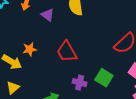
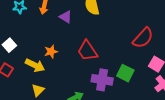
purple cross: (80, 83) -> (102, 80), size x1.5

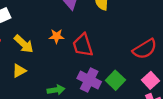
orange star: (51, 52) -> (57, 36), moved

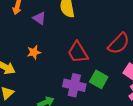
red trapezoid: (83, 45) -> (78, 52), moved

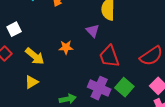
purple triangle: (39, 18) -> (93, 31), moved

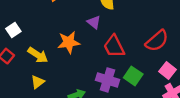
orange star: (66, 47) -> (69, 42), size x1.5

